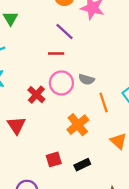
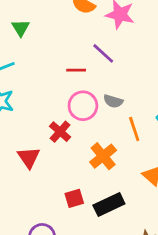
purple line: (65, 32) -> (103, 53), moved
red cross: (36, 95) -> (60, 132), moved
black rectangle: (82, 165) -> (109, 205), size x1.5

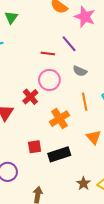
gray semicircle: (113, 101) -> (80, 71), moved

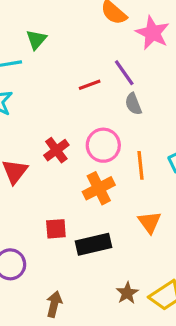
green triangle: (11, 17) -> (36, 40), moved
red line: (48, 53) -> (90, 85), turned -32
gray semicircle: (80, 71) -> (133, 104), moved, turned 40
pink circle: (49, 80) -> (103, 145), moved

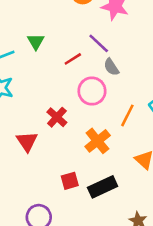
green triangle: (36, 40) -> (36, 41), moved
pink circle: (103, 145) -> (92, 91), moved
orange line: (140, 165) -> (127, 115), turned 45

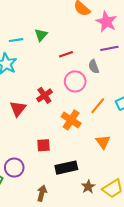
purple line: (99, 43) -> (109, 48), moved, turned -66
orange cross: (98, 141) -> (71, 120), turned -30
black rectangle: (103, 187) -> (66, 168), moved

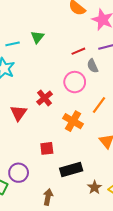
red line: (66, 54) -> (78, 51), moved

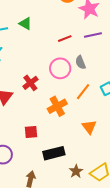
green triangle: (37, 37) -> (25, 24), turned -40
gray semicircle: (92, 66) -> (81, 62), moved
orange cross: (73, 121) -> (57, 106), turned 30

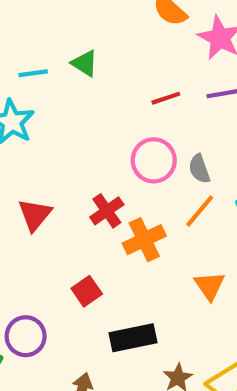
gray semicircle: (81, 62) -> (199, 169), moved
red cross: (30, 83) -> (107, 211), moved
red square: (31, 132) -> (87, 291), turned -32

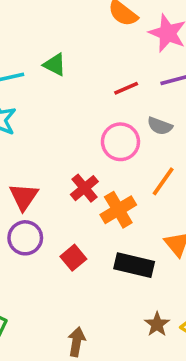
gray semicircle: (199, 169) -> (160, 126), moved, turned -45
purple circle: (26, 336) -> (25, 238), moved
black rectangle: (133, 338) -> (134, 265), moved, turned 30

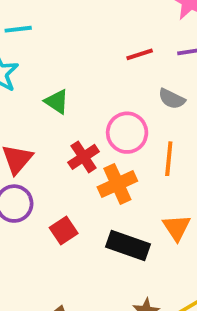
green triangle: (55, 65) -> (57, 101), moved
pink circle: (120, 142) -> (127, 133), moved
orange line: (163, 181) -> (169, 159), turned -36

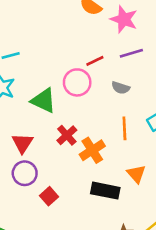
green triangle: (57, 101) -> (44, 100), size x1.5
pink circle: (127, 133) -> (77, 82), moved
red square: (64, 230) -> (49, 196), moved

